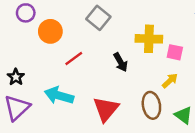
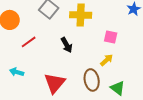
yellow cross: (149, 39) -> (81, 15), moved
cyan arrow: (59, 95) -> (17, 72), size x0.6

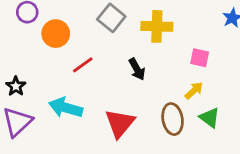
cyan arrow: (17, 72) -> (66, 108), size x1.6
green triangle: (118, 88) -> (210, 118), moved

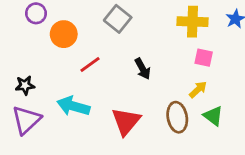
yellow cross: (157, 26) -> (192, 22), moved
black star: (16, 86) -> (25, 85), turned 30

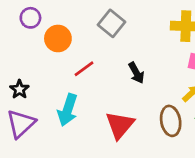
black star: (25, 85) -> (19, 89), turned -30
cyan arrow: (73, 106) -> (68, 110), turned -88

